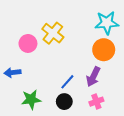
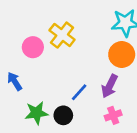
blue arrow: (12, 73) -> (15, 81), turned 63
black circle: (64, 102) -> (63, 115), moved

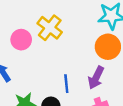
blue line: (79, 92) -> (66, 84), turned -48

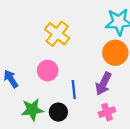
pink circle: (21, 40) -> (48, 71), moved

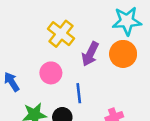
purple arrow: (103, 84) -> (90, 54), moved

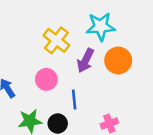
cyan star: (127, 21) -> (101, 26), moved

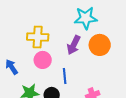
yellow cross: (56, 40) -> (38, 37), moved, turned -35

